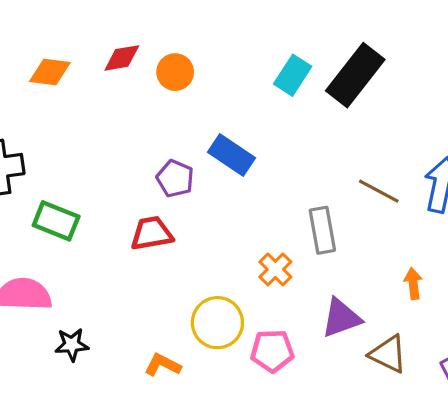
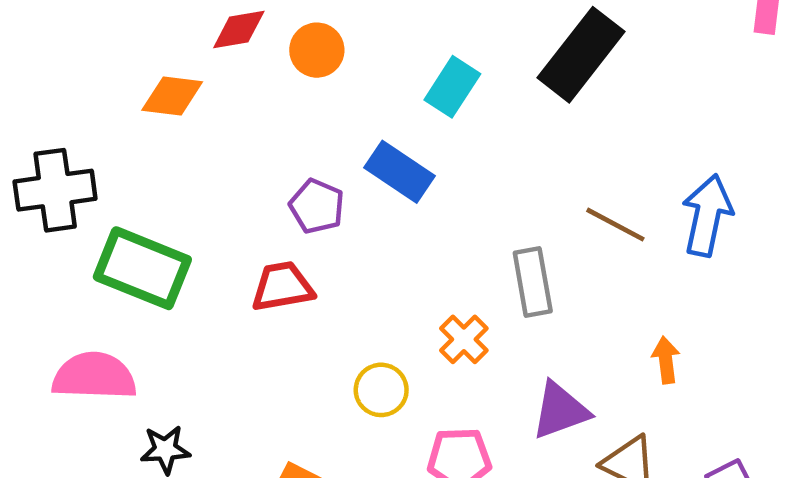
orange diamond: (50, 72) -> (172, 96), moved
cyan rectangle: (293, 75) -> (452, 87), moved
green rectangle: (56, 221) -> (142, 268), size x1.4
yellow circle: (217, 323) -> (381, 390), moved, size x0.7

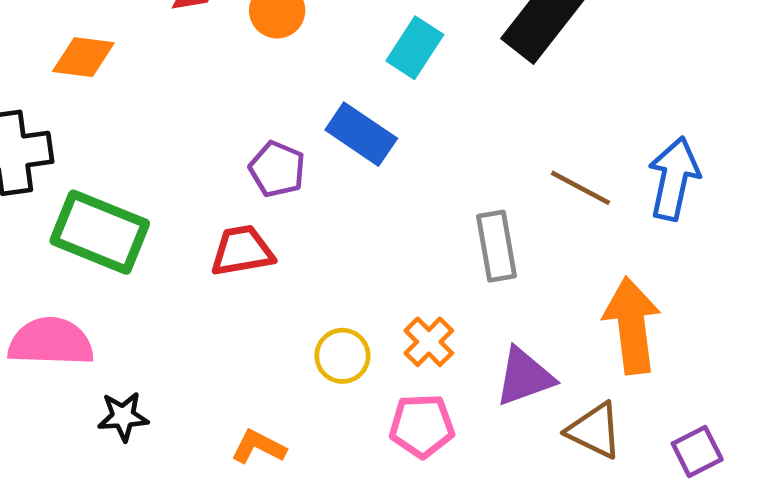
orange diamond: (172, 96) -> (83, 57), moved
orange cross: (464, 339) -> (429, 342), moved
orange arrow: (666, 360) -> (632, 325), size x2.0

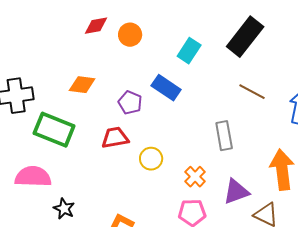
orange diamond: (83, 57) -> (82, 85), moved
brown line: (580, 188) -> (252, 92), moved
yellow circle: (342, 356) -> (151, 159), moved
black star: (123, 416) -> (64, 209), turned 30

